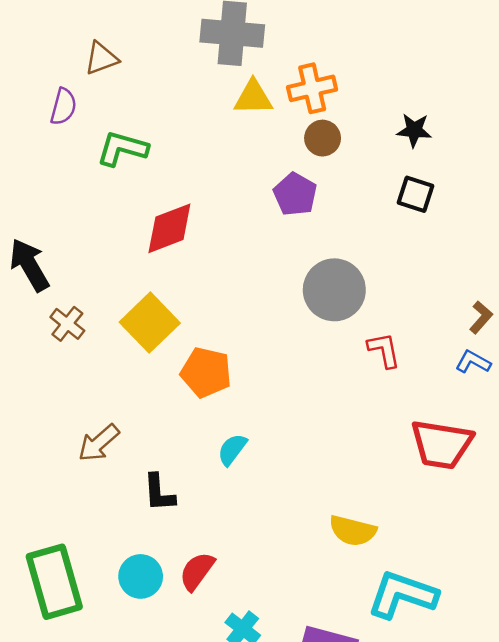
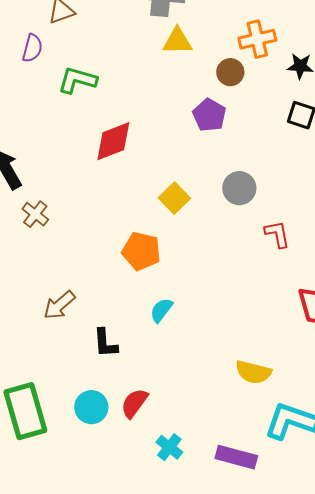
orange cross: (312, 88) -> (257, 39), moved
gray circle: (334, 290) -> (239, 188), size x0.7
yellow square: (150, 323) -> (174, 198), moved, size x0.7

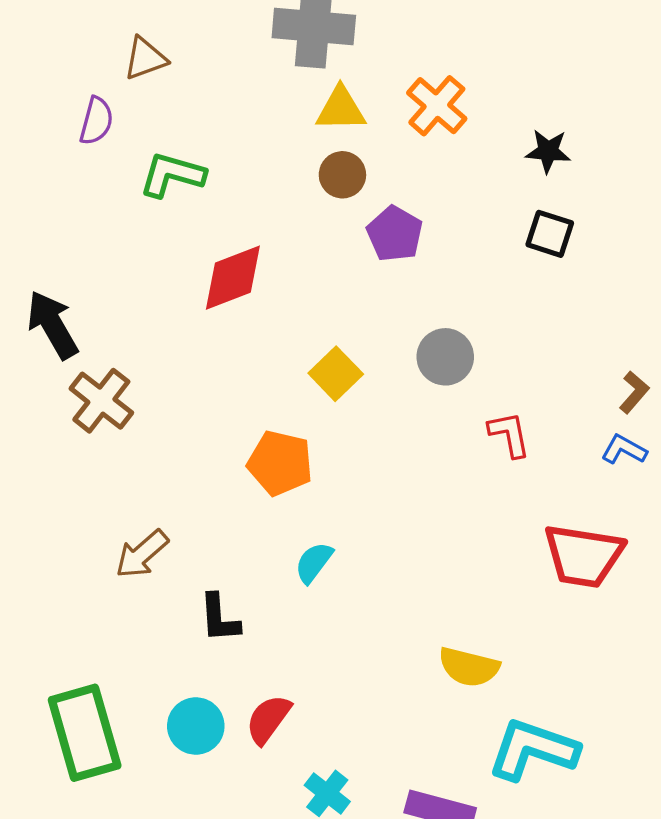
orange cross: (257, 39) -> (437, 106), moved, turned -36
brown circle: (230, 72) -> (342, 175), moved
brown cross: (35, 214) -> (101, 401), size x1.4

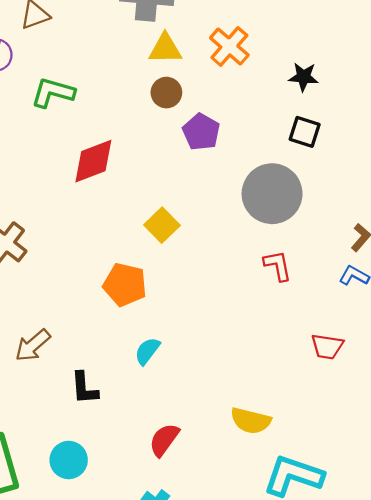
gray circle: (445, 357) -> (272, 194), moved, size x1.6
red trapezoid: (583, 556) -> (327, 347), size x0.6
red semicircle: (268, 719) -> (164, 440), moved

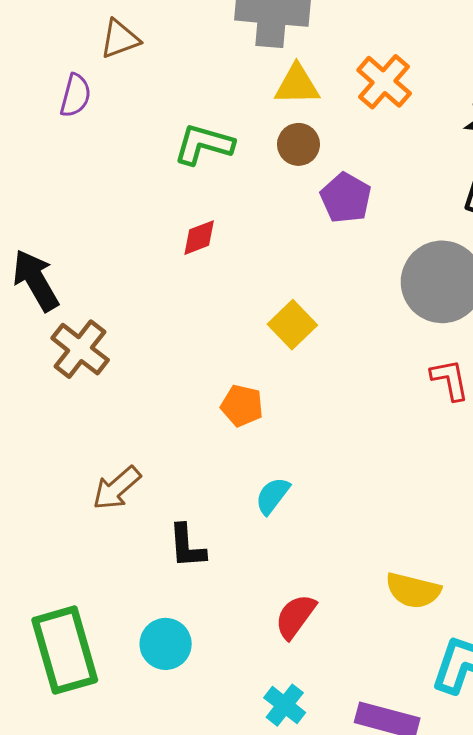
green L-shape: (53, 93) -> (204, 144), moved
red diamond: (93, 161) -> (199, 238), size x0.6
orange pentagon: (125, 285) -> (242, 406), size x0.7

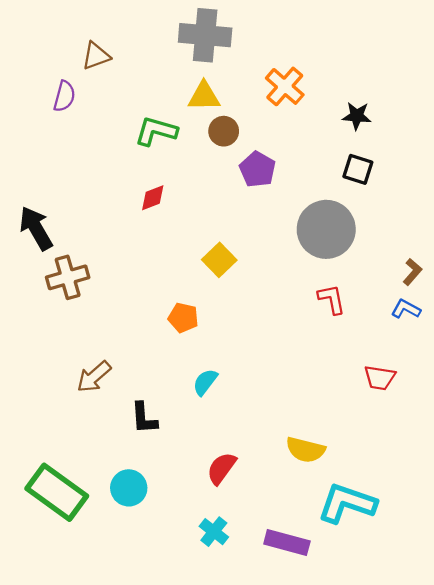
yellow triangle: (297, 85) -> (204, 96), moved
brown cross: (80, 349) -> (68, 277), turned 36
green rectangle: (65, 650) -> (57, 492), turned -38

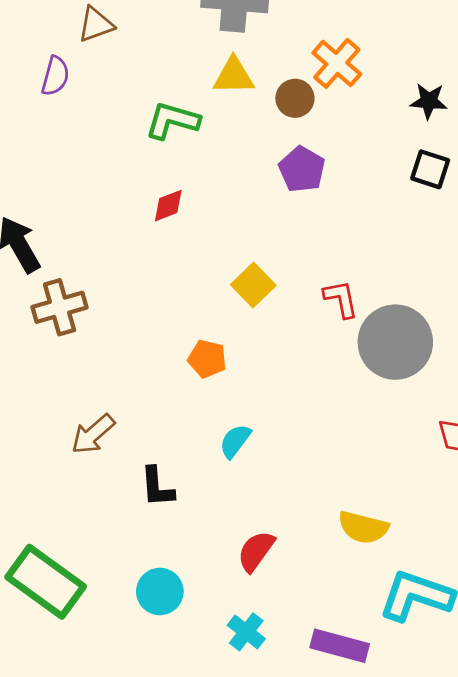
brown circle: (224, 131) -> (295, 98), moved
gray circle: (326, 229) -> (395, 342), moved
red L-shape: (332, 299) -> (341, 299), moved
cyan circle: (129, 488) -> (160, 591), moved

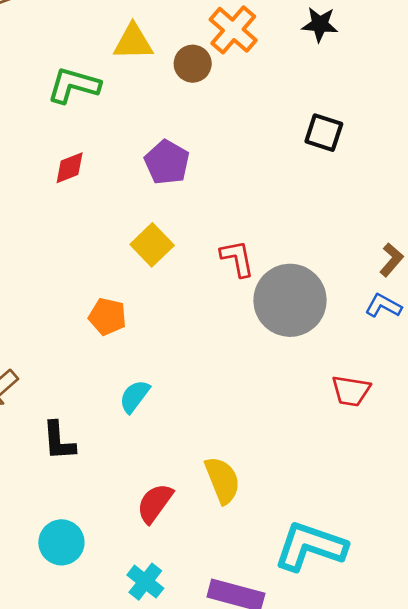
black star: (429, 101) -> (320, 24), moved
purple pentagon: (302, 169) -> (167, 162), moved
yellow semicircle: (363, 527) -> (222, 480), moved, turned -126

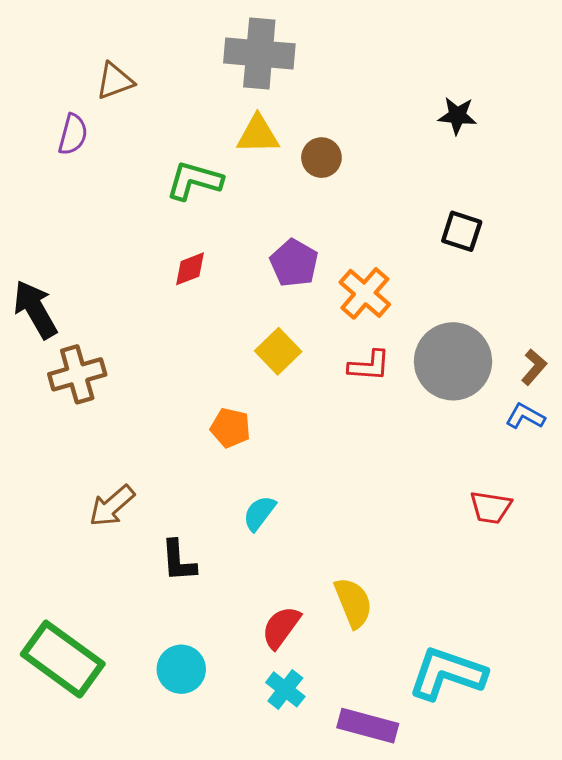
orange cross: (233, 30) -> (365, 293), moved
red L-shape: (237, 258) -> (369, 366), turned 105
gray circle: (290, 300) -> (453, 361), moved
cyan cross: (145, 582) -> (285, 689), moved

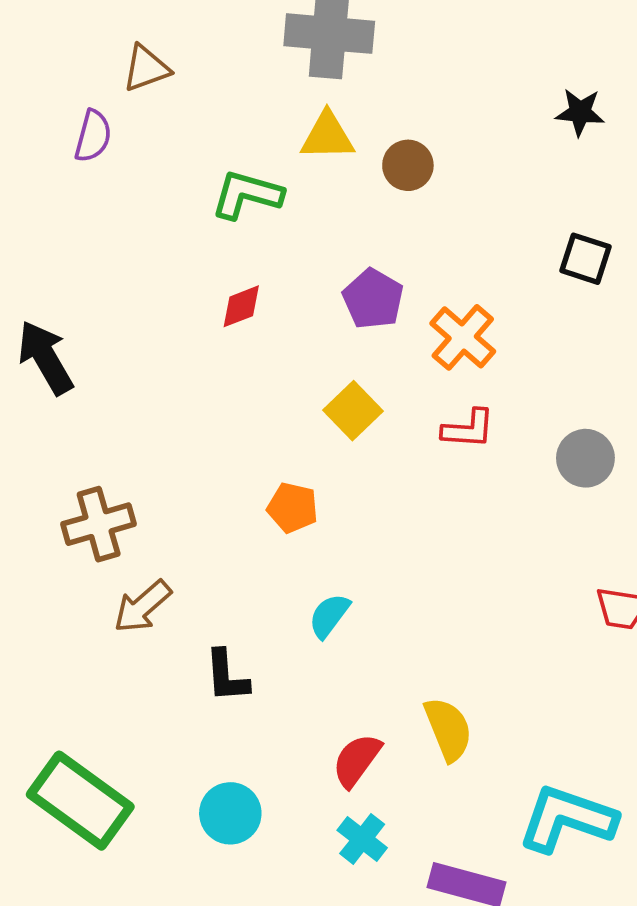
gray circle: (453, 361) -> (585, 458), moved, size x0.6
brown cross: (77, 374) -> (99, 524), moved

